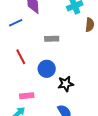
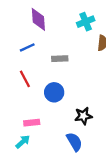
blue line: (16, 23) -> (27, 47), moved
black star: (66, 84) -> (83, 116), moved

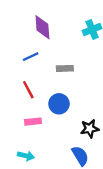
pink rectangle: (32, 123) -> (33, 122), moved
cyan arrow: (23, 142) -> (26, 156), turned 56

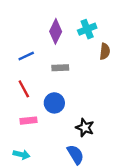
purple diamond: (42, 27) -> (56, 31), moved, turned 30
black star: (90, 129) -> (85, 128), turned 30

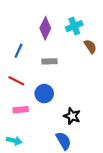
brown semicircle: (105, 51) -> (90, 46), turned -40
blue line: (26, 56) -> (19, 51), turned -40
red line: (24, 89) -> (16, 81), turned -35

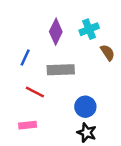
gray rectangle: (50, 61) -> (61, 70), size x1.5
red line: (16, 81) -> (35, 92), moved
blue circle: (44, 94) -> (85, 107), moved

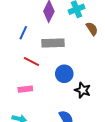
blue circle: (85, 107) -> (64, 74), moved
black star: (87, 133) -> (83, 90), moved

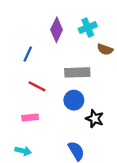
brown semicircle: (92, 29) -> (105, 49), turned 144
gray rectangle: (53, 43) -> (77, 72), moved

